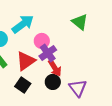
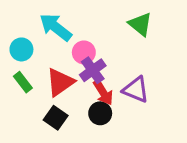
cyan arrow: (23, 24) -> (56, 27), turned -105
purple triangle: (78, 88) -> (136, 90), moved, turned -30

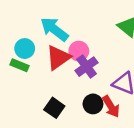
green rectangle: (23, 82) -> (20, 65), moved, turned -30
red triangle: (60, 82) -> (58, 58), moved
red arrow: (103, 93) -> (111, 107), moved

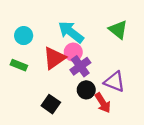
cyan arrow: (54, 29) -> (71, 32), moved
cyan circle: (25, 49) -> (24, 36), moved
black circle: (93, 104) -> (86, 90), moved

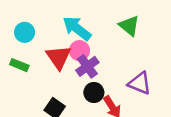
red triangle: (54, 58) -> (59, 57), turned -30
purple triangle: (115, 82) -> (140, 83), moved

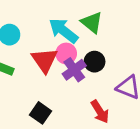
green triangle: (129, 26) -> (92, 22), moved
black circle: (94, 93) -> (94, 62), moved

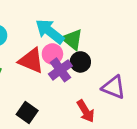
green triangle: (92, 22) -> (72, 39), moved
red triangle: (45, 60) -> (31, 61), turned -32

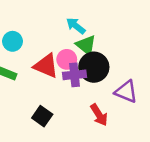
cyan arrow: (50, 31) -> (76, 26), moved, size x0.7
black circle: (80, 62) -> (94, 67), size x1.5
purple cross: (60, 70) -> (74, 75), turned 30

